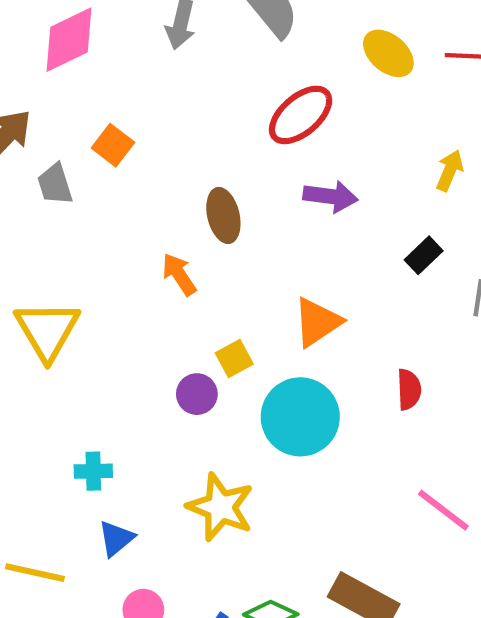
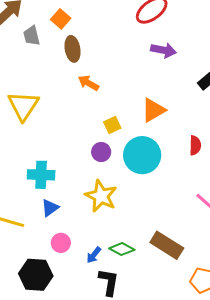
brown ellipse: (223, 215) -> (73, 49), moved
orange arrow: (179, 274) -> (88, 83), turned -30
purple circle: (197, 394) -> (101, 152), moved
cyan cross: (93, 471) -> (41, 175), size x1.5

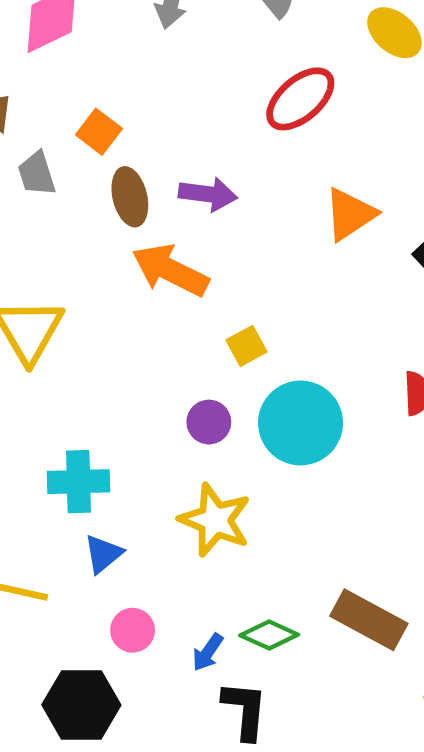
purple arrow: (164, 50) -> (208, 194), moved
orange arrow: (88, 83) -> (170, 270), size x1.6
orange triangle: (153, 110) -> (350, 214), moved
yellow square: (112, 125) -> (247, 346), moved

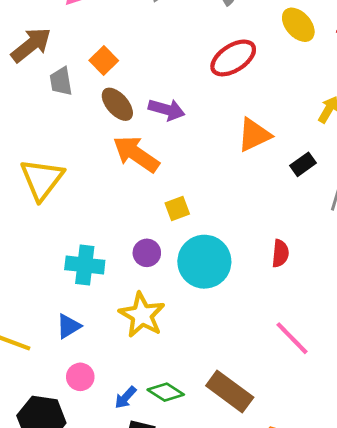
brown ellipse: (130, 197) -> (117, 104), turned -36
cyan cross: (79, 482) -> (85, 265), moved

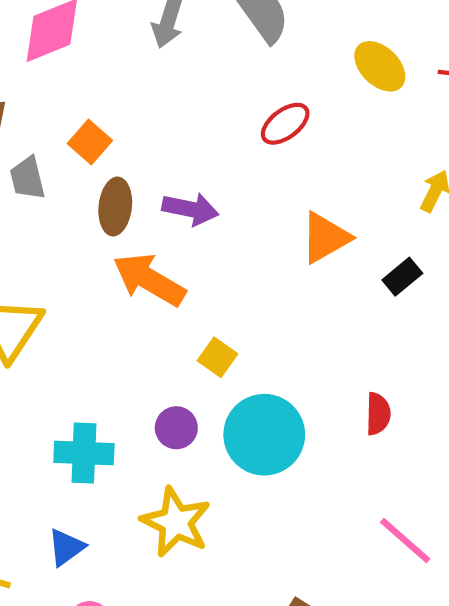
red ellipse: (233, 58) -> (285, 124), size x0.7
brown ellipse: (117, 104) -> (115, 206), turned 52
yellow square: (177, 208) -> (217, 357), turned -30

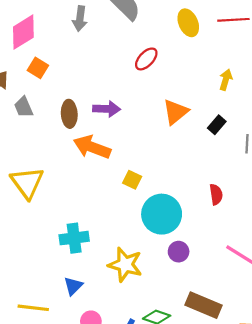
yellow ellipse: (380, 66) -> (188, 23), turned 32
orange square: (90, 142) -> (38, 68), moved
purple circle: (176, 428) -> (179, 252), moved

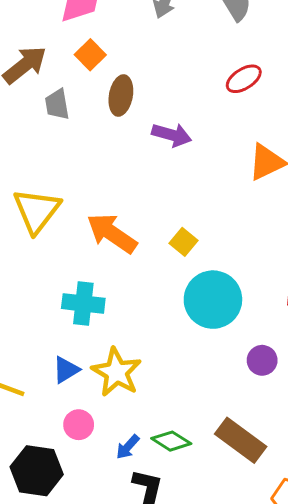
brown ellipse: (69, 114) -> (121, 95), moved
orange arrow: (92, 147) -> (112, 233), moved
purple circle: (179, 252) -> (262, 360), moved
yellow star: (125, 265) -> (117, 372), moved

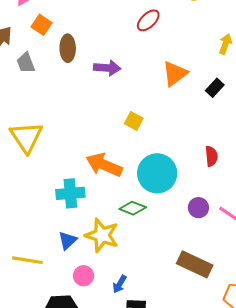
orange arrow: (112, 233) -> (104, 165), moved
yellow square: (184, 242) -> (134, 121), moved
green diamond: (171, 441) -> (133, 208), moved

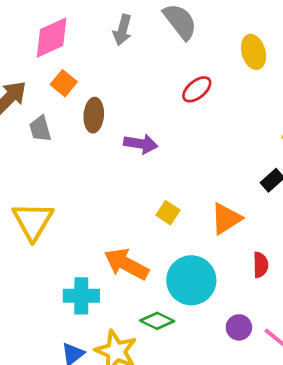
orange triangle: (175, 73) -> (226, 219), moved

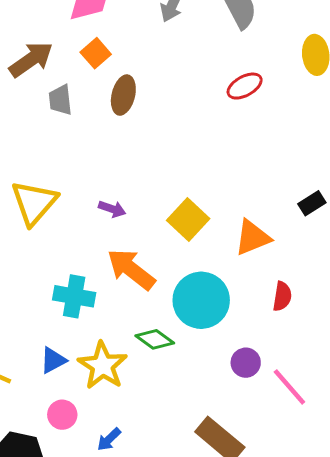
purple arrow: (141, 144) -> (112, 209), moved, size x0.7
yellow square: (168, 213) -> (188, 219), size x1.5

